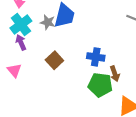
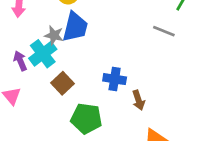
cyan cross: (21, 25) -> (43, 54), moved
green pentagon: (100, 85) -> (86, 118), moved

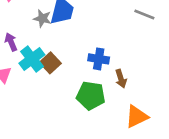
cyan cross: (43, 54) -> (32, 59), moved
green pentagon: (86, 118) -> (91, 96), moved

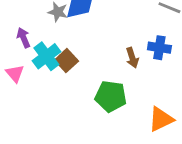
blue cross: (99, 59) -> (159, 48), moved
brown arrow: (121, 79) -> (132, 58), moved

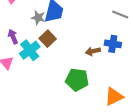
brown arrow: (132, 58) -> (93, 51), turned 96
brown square: (66, 61) -> (48, 39), moved

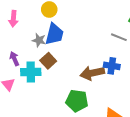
cyan cross: (30, 50) -> (31, 72), turned 36
brown arrow: (93, 51) -> (92, 73), size x1.6

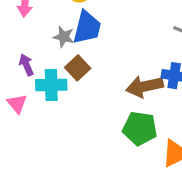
green pentagon: (77, 101) -> (140, 128), moved

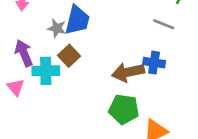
purple arrow: (26, 65) -> (24, 53), size x1.4

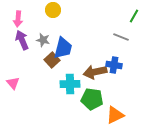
blue trapezoid: (77, 20) -> (63, 48), moved
purple arrow: (24, 53) -> (22, 40), moved
cyan cross: (46, 71) -> (70, 84), moved

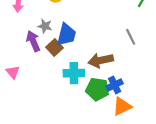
gray line: (121, 37) -> (131, 37), moved, turned 42
purple arrow: (22, 40) -> (33, 41), moved
blue cross: (114, 65) -> (115, 85), moved, turned -35

